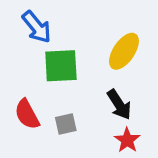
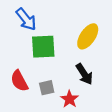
red star: (127, 140) -> (69, 99), moved

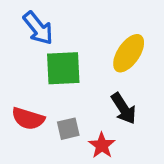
red semicircle: (19, 81) -> (28, 119), turned -45

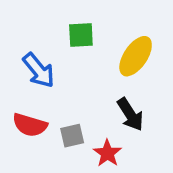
blue arrow: (38, 28) -> (39, 70), moved
green square: (63, 68) -> (81, 35), moved, size x0.7

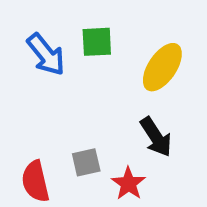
blue arrow: (39, 70) -> (46, 54), moved
red semicircle: (30, 125) -> (35, 181), moved, turned 60

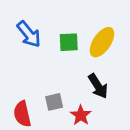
green square: (97, 42) -> (69, 42), moved

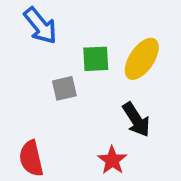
blue arrow: (29, 34) -> (40, 26), moved
gray square: (54, 102) -> (64, 88), moved

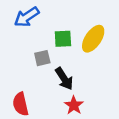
blue arrow: (40, 26) -> (27, 17), turned 95
black arrow: (136, 120) -> (64, 79), moved

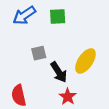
green square: (63, 39) -> (58, 16), moved
yellow ellipse: (93, 39) -> (85, 61), moved

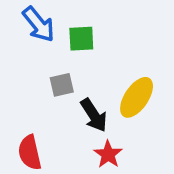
blue arrow: (24, 15) -> (39, 24), turned -95
green square: (58, 16) -> (81, 39), moved

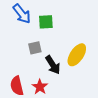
red star: (108, 154) -> (40, 87), moved

